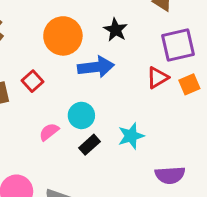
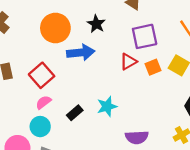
red square: (33, 81) -> (42, 75), moved, size x1.5
cyan circle: (81, 115) -> (40, 127), moved

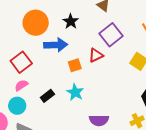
purple square: (145, 36) -> (111, 35), turned -30
orange square: (153, 67) -> (75, 65), moved
cyan star: (107, 106) -> (75, 92), turned -30

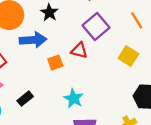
red triangle: (96, 55) -> (79, 50), turned 42
cyan star: (75, 92) -> (74, 98), moved

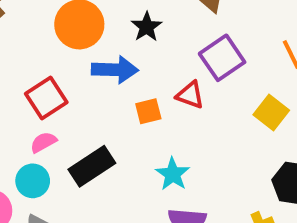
black rectangle: (25, 99) -> (92, 166), size x1.6

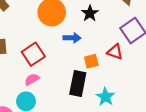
blue arrow: (115, 70) -> (72, 38), size x0.7
black rectangle: (92, 166) -> (78, 83), moved, turned -45

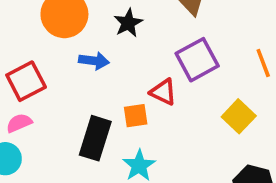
orange square: (91, 61) -> (136, 116), moved

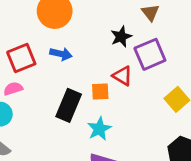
black star: (128, 23) -> (121, 37), moved
blue arrow: (94, 61) -> (61, 54), moved

